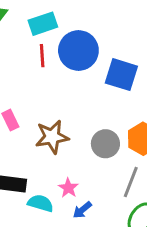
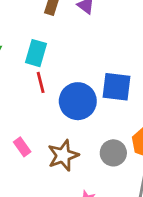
cyan rectangle: (43, 24) -> (36, 53), turned -45
blue circle: (78, 51) -> (78, 101), moved

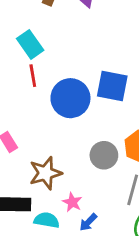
cyan rectangle: (36, 53) -> (30, 44), turned -55
brown star: (63, 155) -> (45, 173), moved

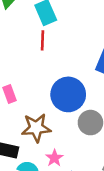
blue circle: (70, 98) -> (68, 94), moved

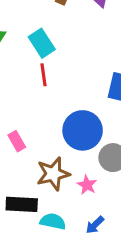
pink star: (54, 158) -> (87, 185), moved

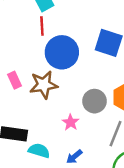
blue circle: (83, 130) -> (62, 52), moved
brown star: (53, 174) -> (44, 85), moved

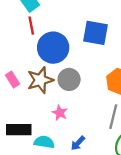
gray circle: (94, 101) -> (69, 79), moved
pink star: (71, 122) -> (60, 113), moved

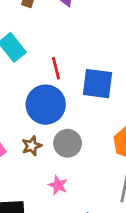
red line: (31, 26) -> (56, 68), moved
brown star: (40, 80) -> (32, 146), size x0.6

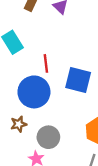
gray circle: (68, 143) -> (48, 137), moved

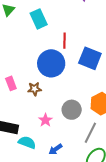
gray circle: (48, 137) -> (72, 110), moved

